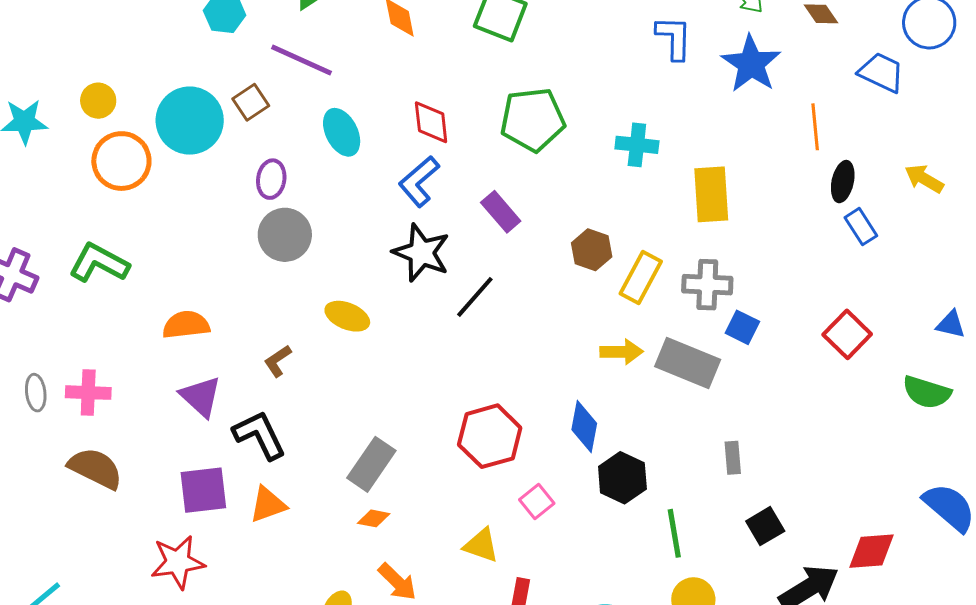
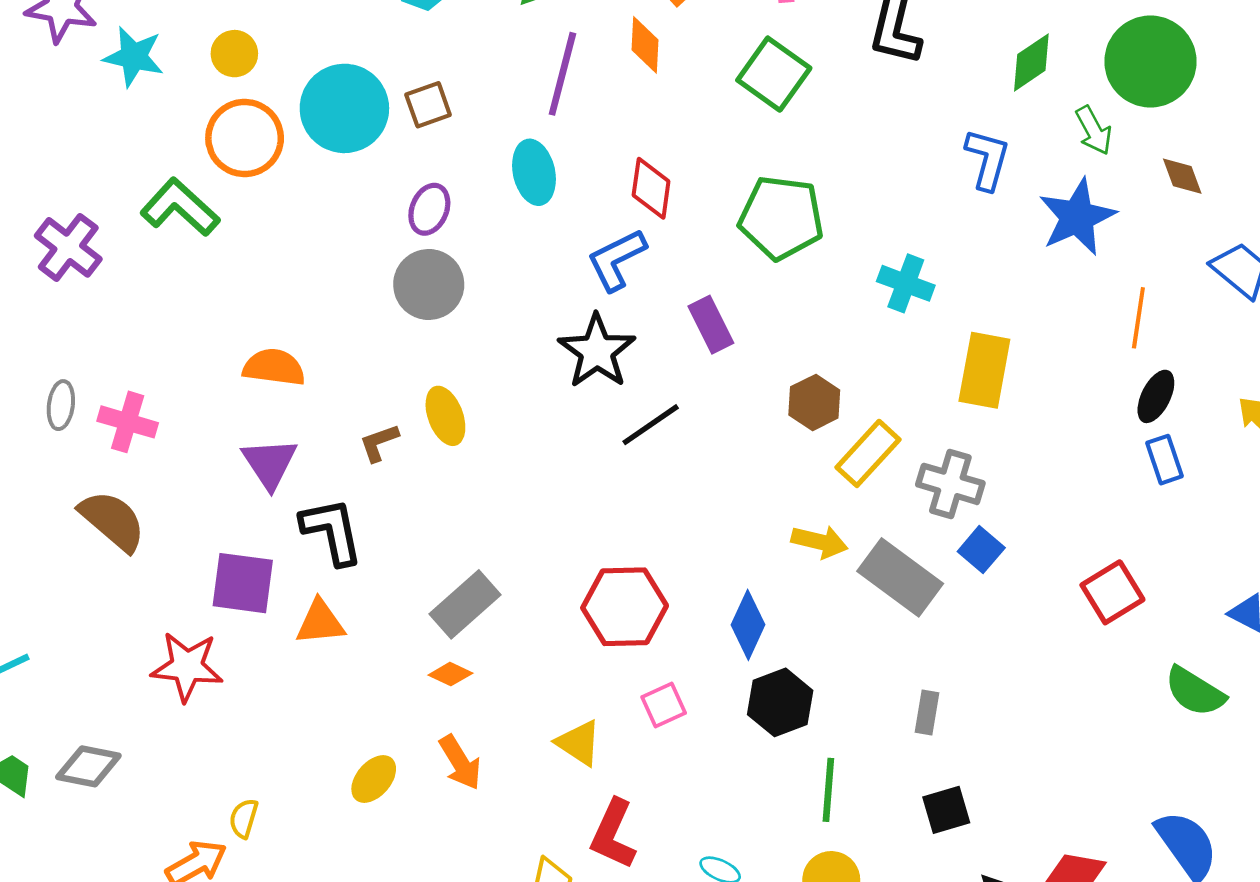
purple line: (302, 60) -> (562, 74), moved, turned 66
green L-shape: (99, 263) -> (180, 207), moved
yellow ellipse: (347, 316) -> (445, 416), moved, turned 33

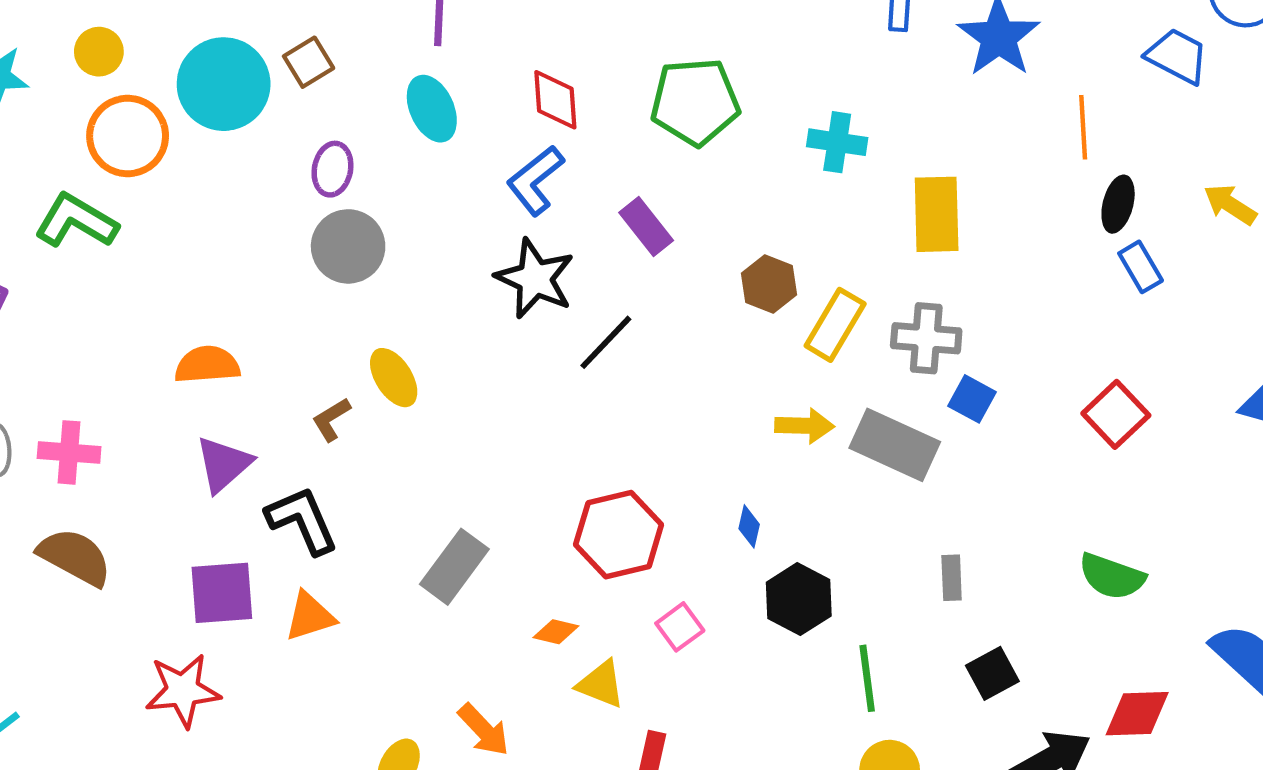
purple triangle: (270, 463) -> (224, 464), turned 34
blue diamond: (748, 625) -> (749, 526), size x0.6
orange diamond: (450, 674) -> (556, 632), moved
green semicircle: (1195, 692) -> (1112, 576), moved

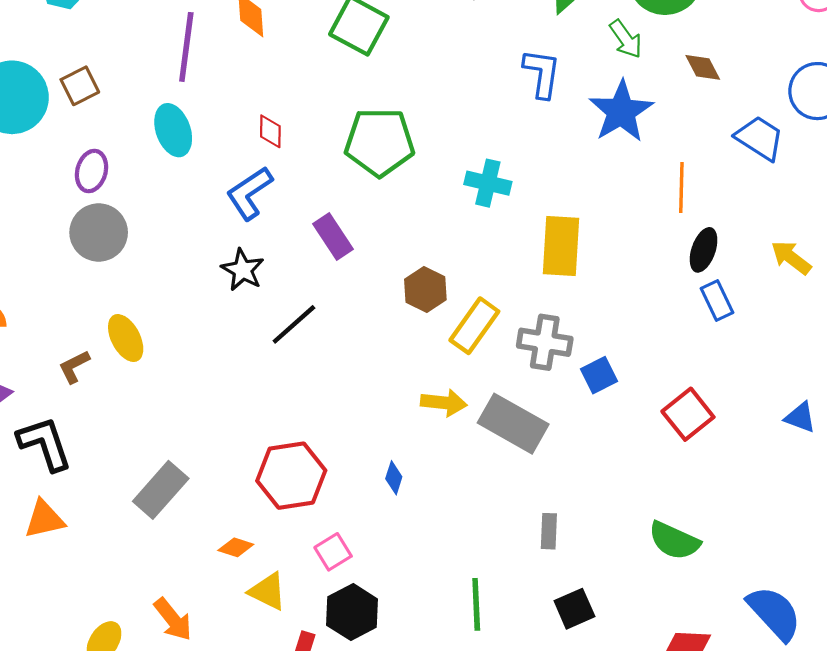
red diamond: (555, 100) -> (270, 131), size x0.7
black star: (535, 279) -> (243, 270), size x0.7
blue square: (972, 399) -> (599, 375), moved, turned 30
black hexagon: (799, 599) -> (352, 612), moved

